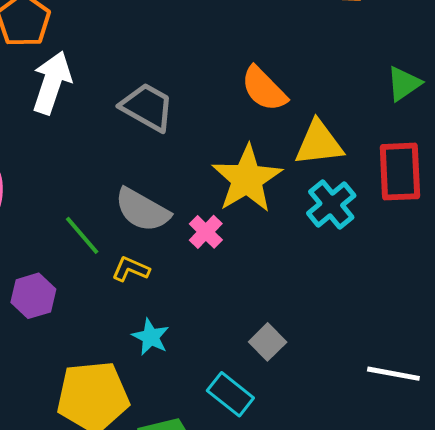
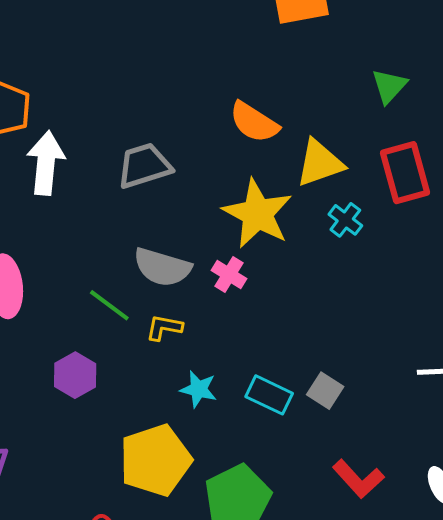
gray trapezoid: (147, 107) -> (144, 166), turned -34
cyan cross: (331, 204) -> (345, 220), size x0.7
gray square: (268, 342) -> (325, 391), moved
cyan rectangle: (230, 394) -> (269, 395), moved

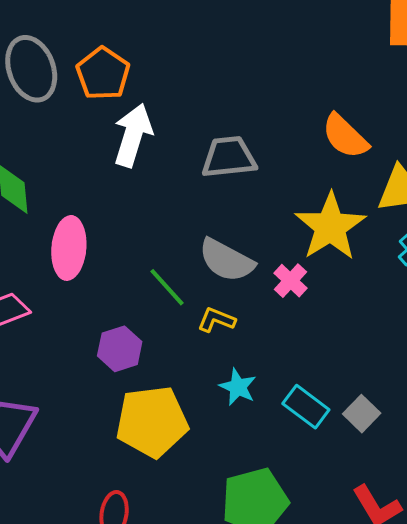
yellow pentagon: (155, 460) -> (152, 422), moved

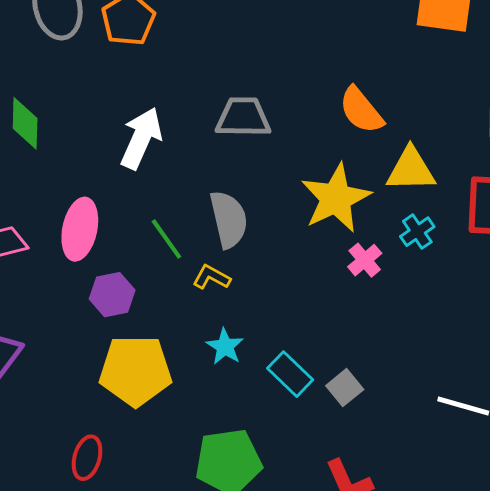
white arrow: (133, 135) -> (141, 138), moved
pink ellipse: (69, 248) -> (80, 229), moved
gray semicircle: (226, 260) -> (229, 219), turned -138
pink cross: (290, 281) -> (365, 260), moved

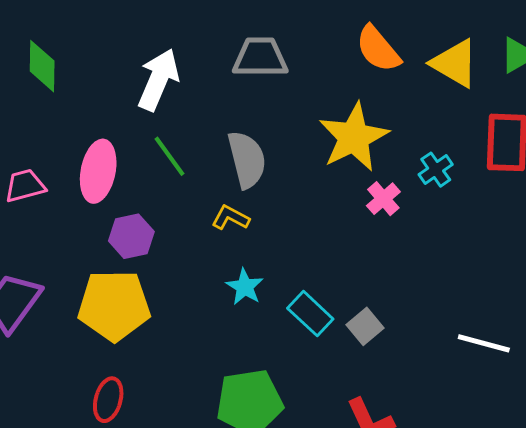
yellow triangle: (411, 170) -> (455, 63), moved, turned 32
green line: (166, 239) -> (169, 156), moved
yellow pentagon: (136, 371) -> (114, 305), moved

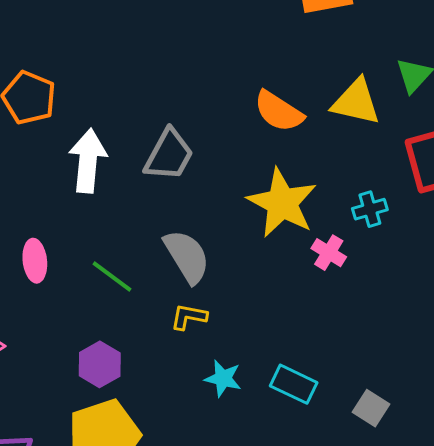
gray trapezoid: (260, 57) -> (169, 155), turned 136
white arrow: (158, 80) -> (88, 161), moved
cyan cross: (436, 170) -> (370, 209), turned 36
pink ellipse: (98, 171) -> (35, 261), moved, size x0.7
gray square: (365, 326) -> (371, 408), moved

